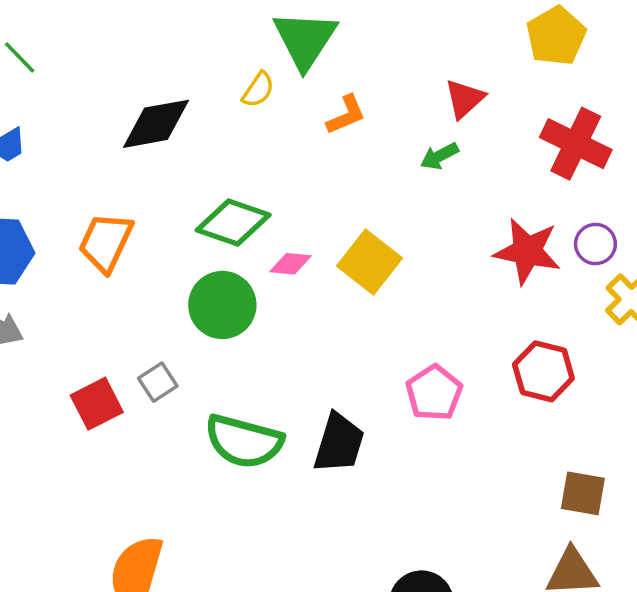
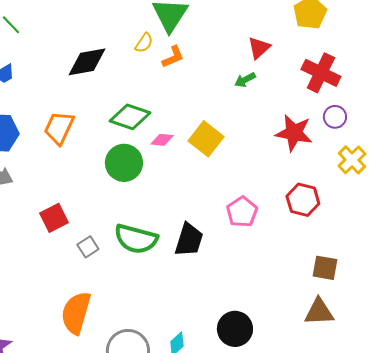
orange L-shape: (346, 115) -> (173, 57), moved
purple circle: (595, 244) -> (335, 117), moved
gray square: (158, 382) -> (88, 247), moved

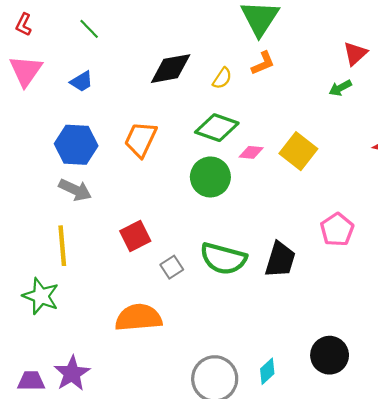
yellow semicircle: (144, 43) -> (222, 78), moved
orange semicircle: (76, 313) -> (138, 318), moved, turned 69

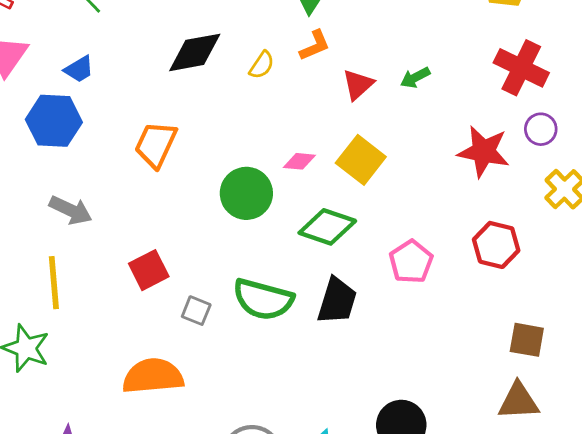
red triangle: (355, 54) -> (358, 85), moved
green diamond: (217, 128) -> (327, 227), moved
blue hexagon: (76, 145) -> (54, 121), moved
gray square: (172, 267) -> (196, 311), turned -35

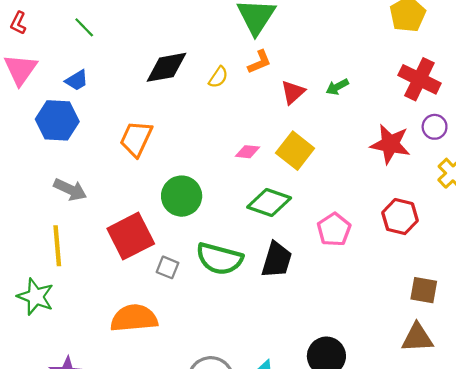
green circle: (246, 193) -> (182, 196), moved
red square: (149, 270) -> (131, 236), size x1.5

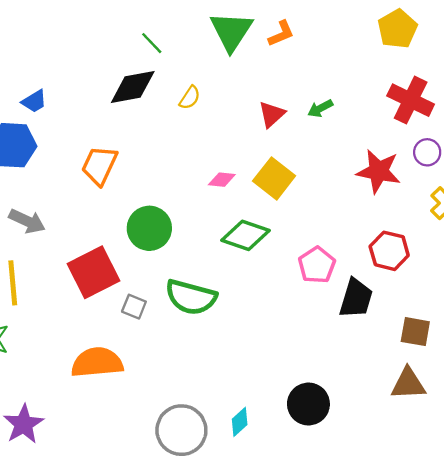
green line: (84, 27) -> (152, 43), moved
orange L-shape: (259, 62) -> (281, 34), moved
black trapezoid: (277, 260) -> (356, 298), moved

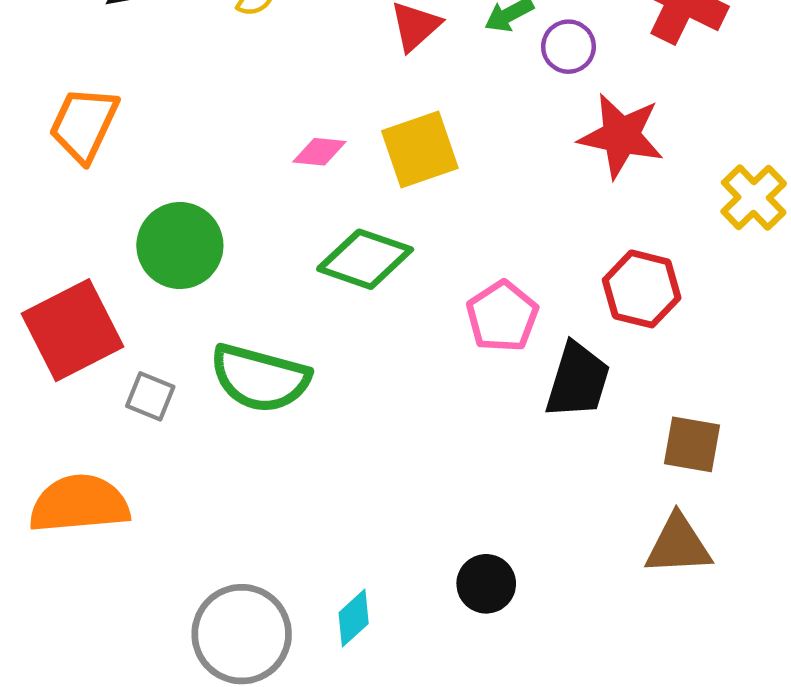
purple circle: (427, 152) -> (568, 47), moved
yellow square: (274, 178) -> (420, 149), turned 33
black circle: (308, 404) -> (486, 584), size x0.7

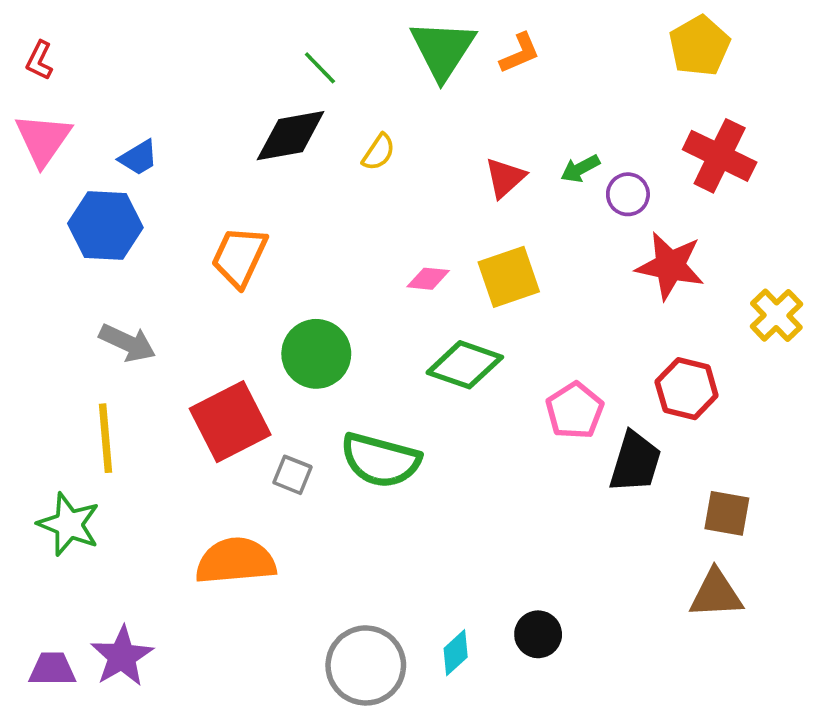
black circle: (486, 584) -> (538, 634), moved

